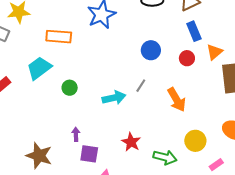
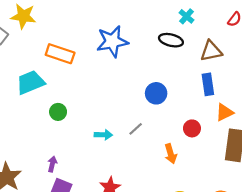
red circle: (187, 58) -> (192, 128), moved
cyan arrow: (114, 98) -> (103, 135), size x0.7
orange arrow: (177, 100) -> (171, 154), size x0.7

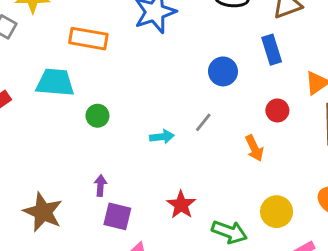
cyan trapezoid: (30, 82) -> (55, 82), turned 36
blue rectangle: (208, 84) -> (272, 50), moved

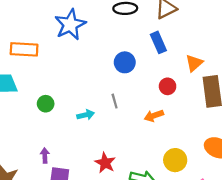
green circle: (97, 116) -> (46, 104), moved
gray line: (203, 122) -> (115, 101), turned -48
orange arrow: (254, 148) -> (154, 116), turned 102

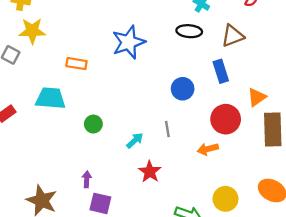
orange rectangle: (24, 49) -> (76, 64), size x0.7
red circle: (168, 86) -> (226, 119), size x1.6
cyan arrow: (86, 115) -> (135, 140), turned -35
red star: (105, 163) -> (150, 172), moved

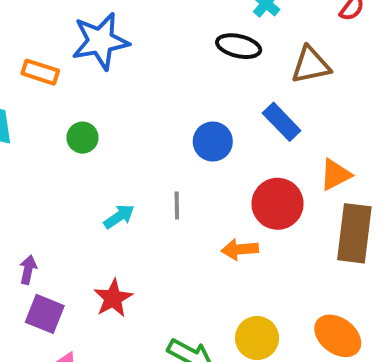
blue star: (129, 42) -> (100, 41), moved
blue rectangle: (221, 71) -> (282, 122), turned -35
green circle: (93, 124) -> (83, 138), moved
red star: (150, 172) -> (113, 298), moved

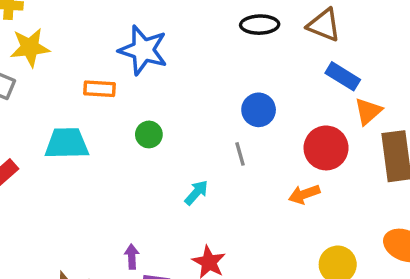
blue star: (100, 41) -> (143, 50), turned -30
brown triangle: (311, 65) -> (324, 25), turned 48
blue rectangle: (282, 122) -> (343, 76), moved
gray line: (177, 205) -> (240, 154), moved

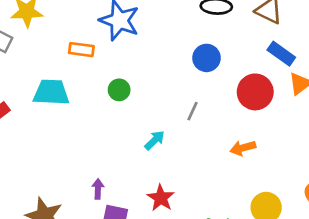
blue circle: (259, 110) -> (206, 58), moved
red circle: (326, 148) -> (255, 92), moved
gray line: (240, 154) -> (193, 111), turned 36

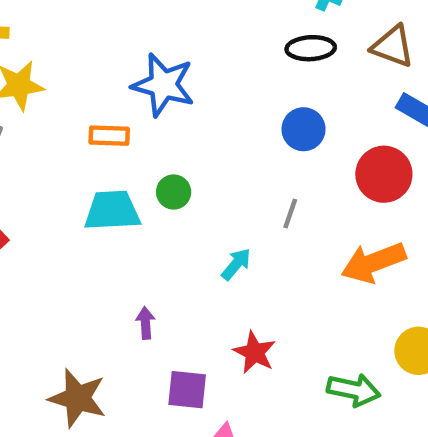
cyan trapezoid: (51, 92) -> (112, 211), moved
orange arrow: (243, 148) -> (373, 262), size x1.6
purple arrow: (98, 189) -> (145, 323), moved

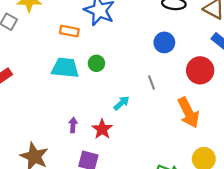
gray line: (290, 213) -> (152, 82), turned -48
orange arrow: (373, 262) -> (188, 113), turned -104
red star: (254, 352) -> (102, 129), moved

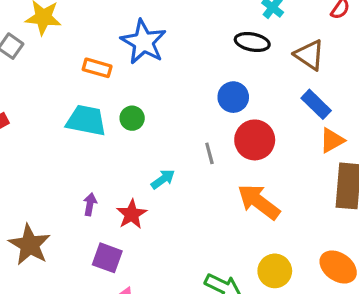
red circle: (200, 70) -> (255, 140), moved
orange arrow: (188, 113) -> (259, 202), turned 148

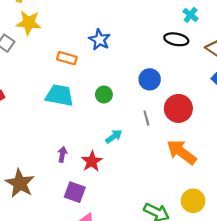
blue star: (143, 42) -> (100, 40), size x0.7
blue circle: (233, 97) -> (150, 79), moved
green circle: (132, 118) -> (104, 95), moved

